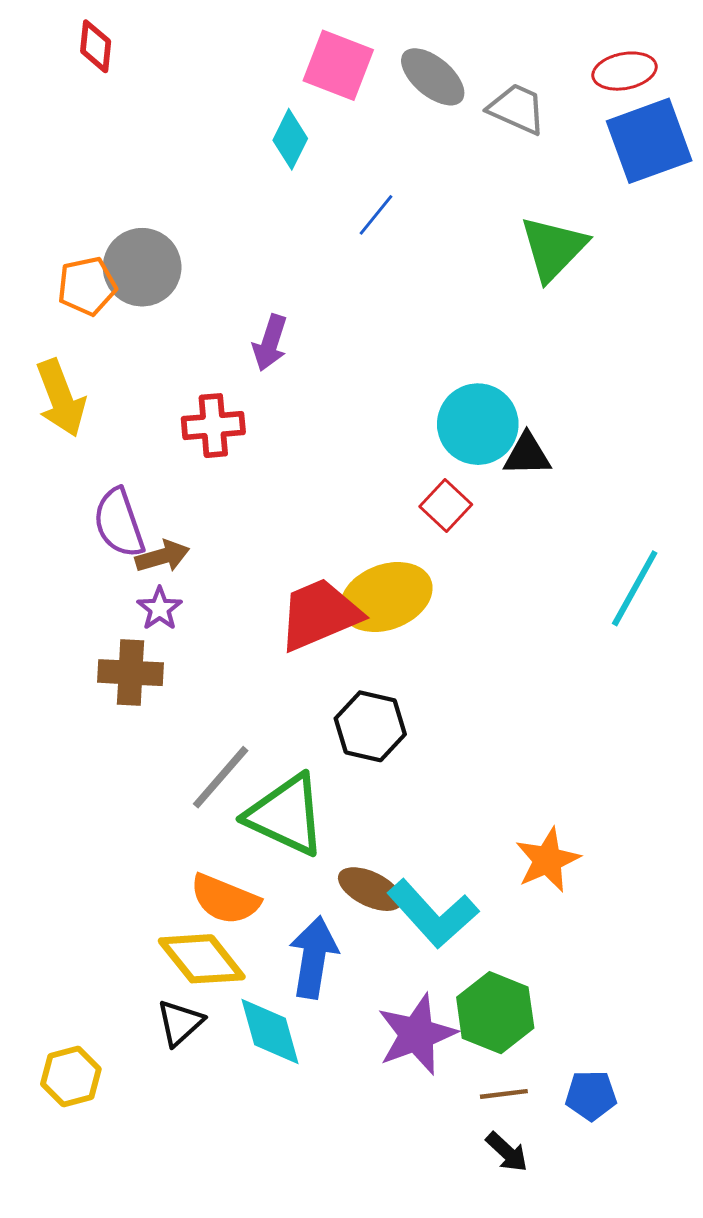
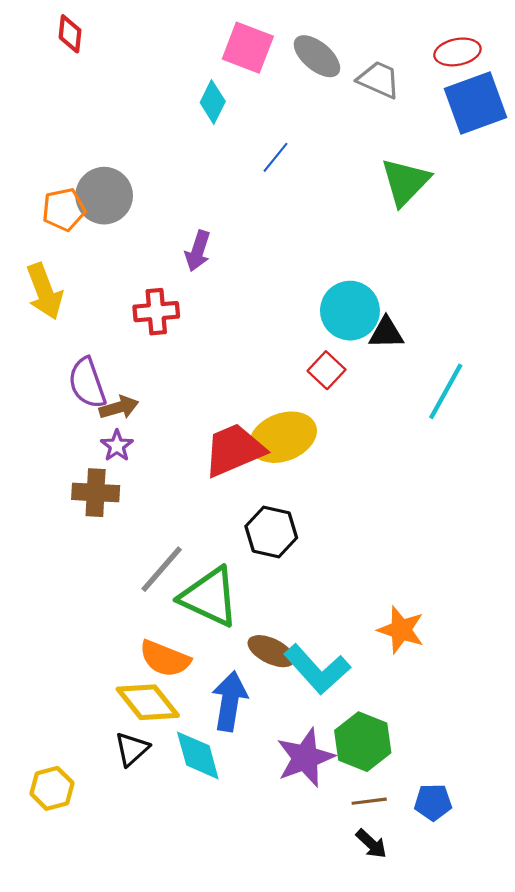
cyan line: (635, 588) -> (446, 391), moved
orange star: (547, 860) -> (401, 630), turned -30

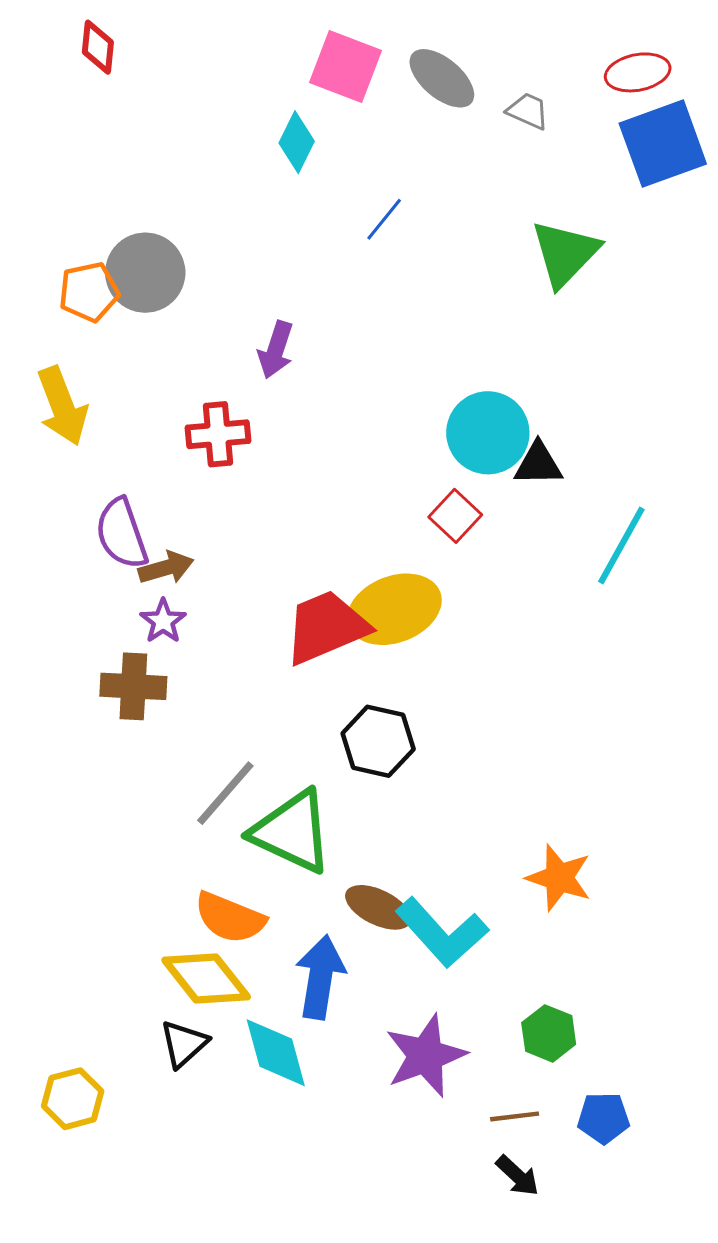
gray trapezoid: (379, 80) -> (528, 111), size x0.7
green hexagon: (363, 742) -> (549, 1033), moved, size x0.7

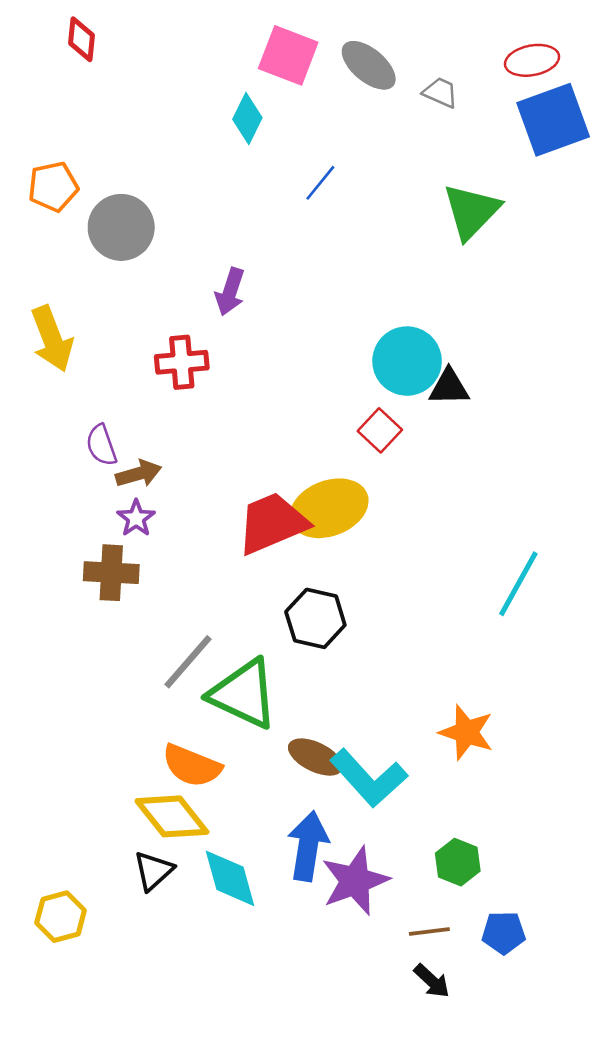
orange pentagon: (89, 292) -> (53, 187), moved
purple semicircle: (122, 534) -> (101, 445), size x0.7
cyan line: (621, 545) -> (518, 584), moved
blue arrow: (320, 977) -> (308, 846), moved

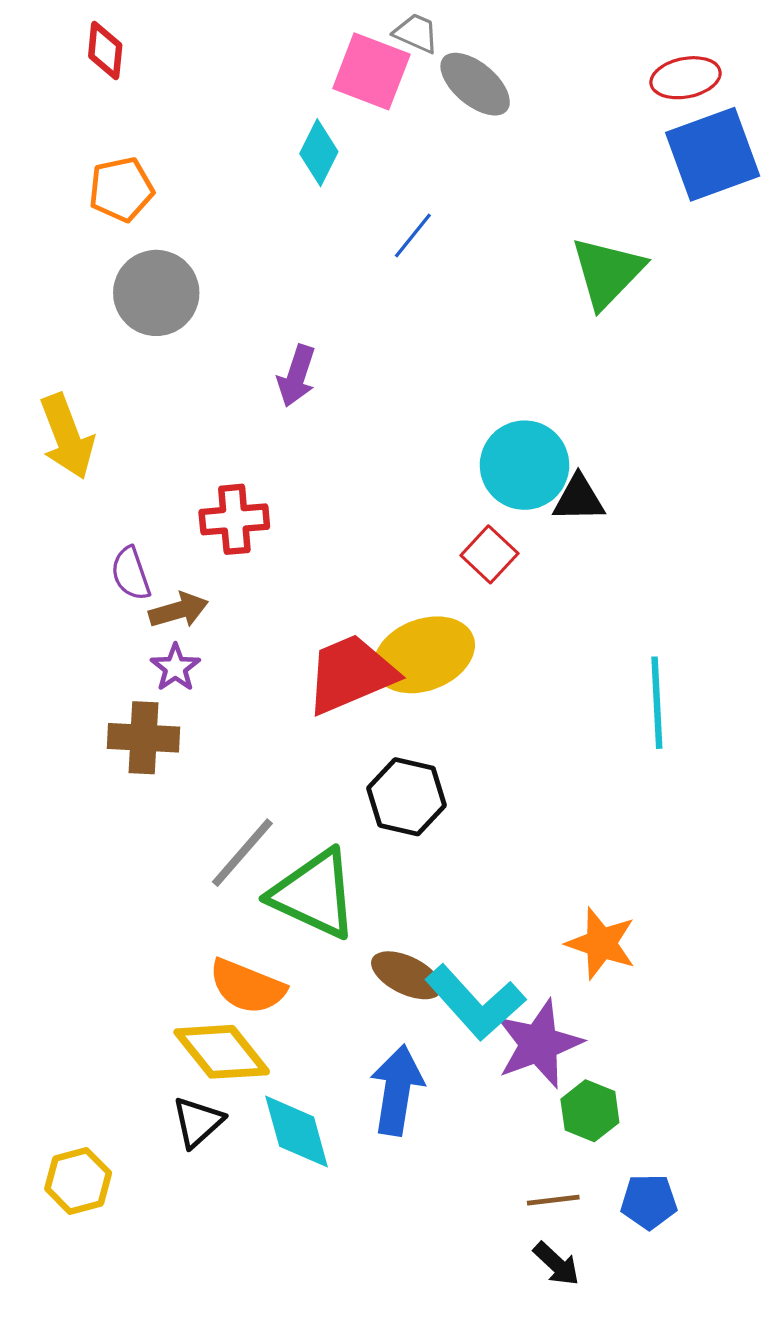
gray trapezoid: (440, 93) -> (416, 33), moved
orange pentagon: (53, 187) -> (121, 189), moved
red cross: (182, 362) -> (234, 519), moved
cyan line: (518, 584) -> (657, 703), moved, turned -32
purple star: (355, 881) -> (539, 1044), moved

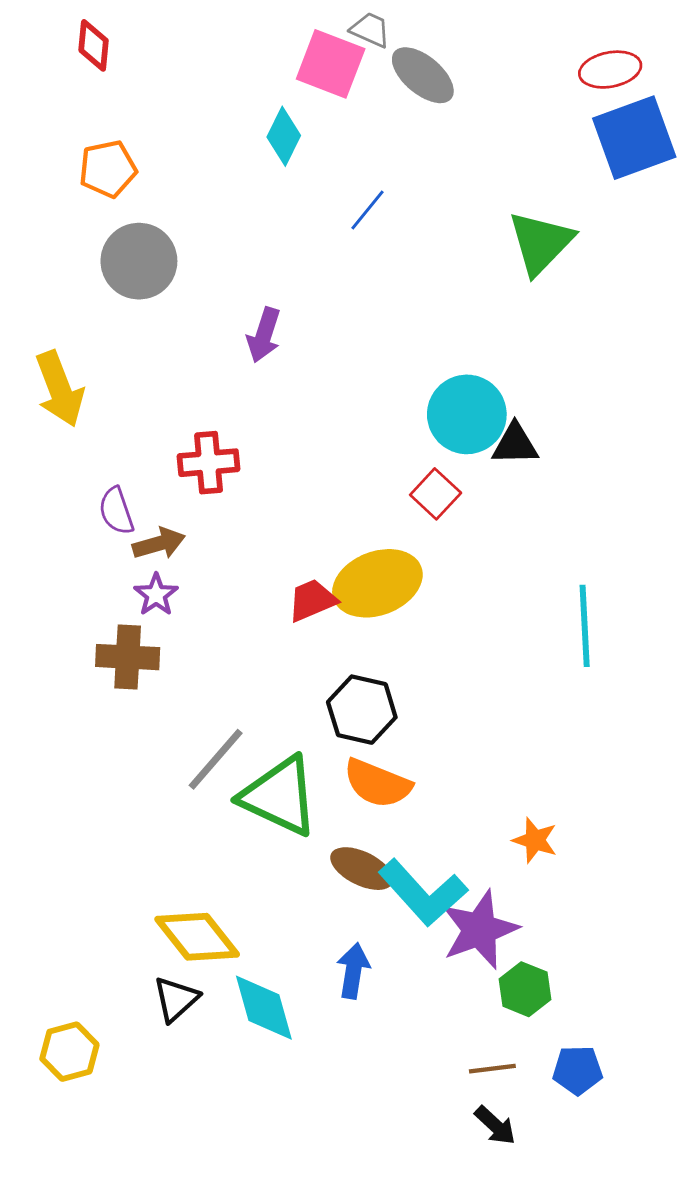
red trapezoid: (351, 674) -> (312, 600), size x0.6
orange star: (601, 943) -> (535, 840), size x0.7
orange semicircle: (247, 986) -> (377, 783), moved
blue arrow: (397, 1090) -> (353, 971), size x0.7

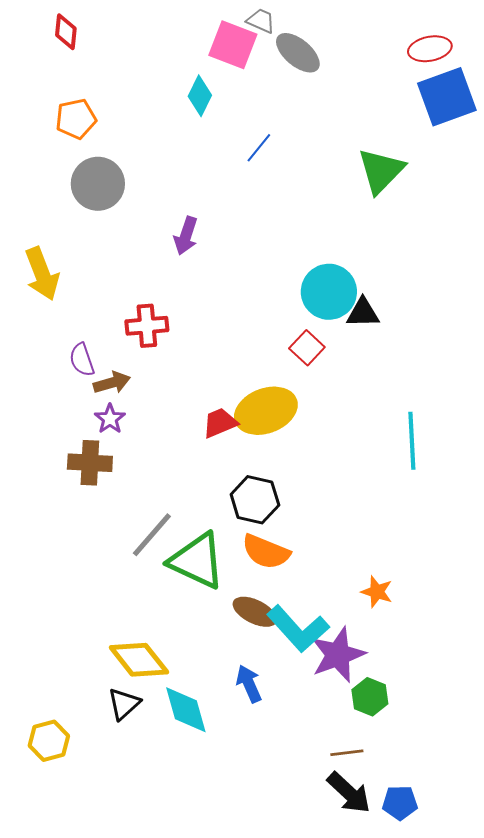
blue arrow: (353, 971) -> (249, 684), turned -33
blue pentagon: (578, 1070) -> (400, 803), moved
black arrow: (495, 1125) -> (349, 793), size x1.5

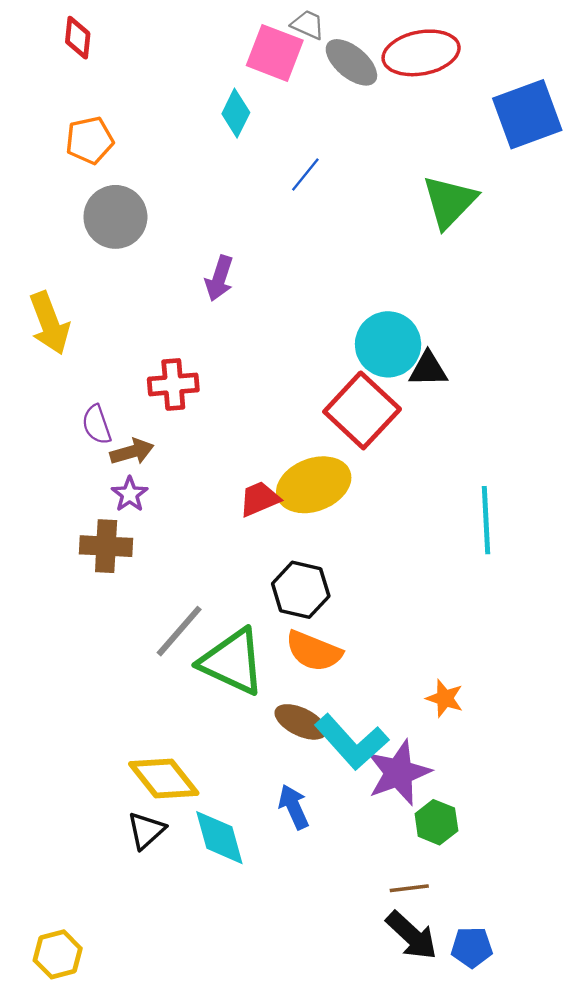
red ellipse: (430, 49) -> (421, 53), moved, size x1.5
red square: (307, 348) -> (362, 410), size x1.8
yellow hexagon: (49, 741) -> (58, 954), moved

